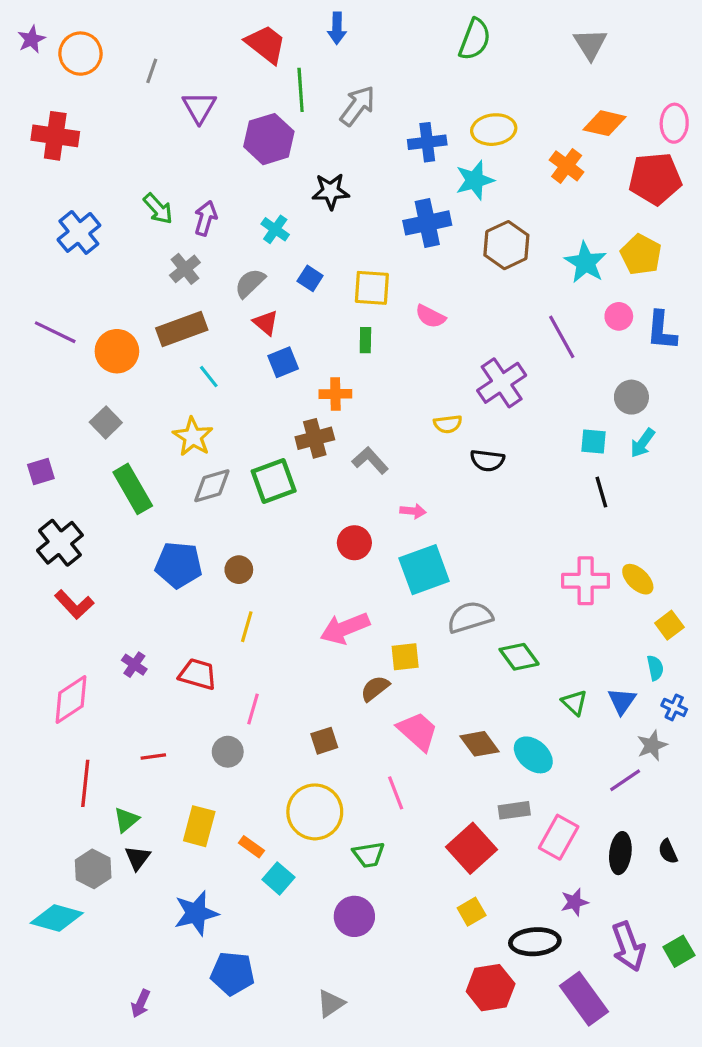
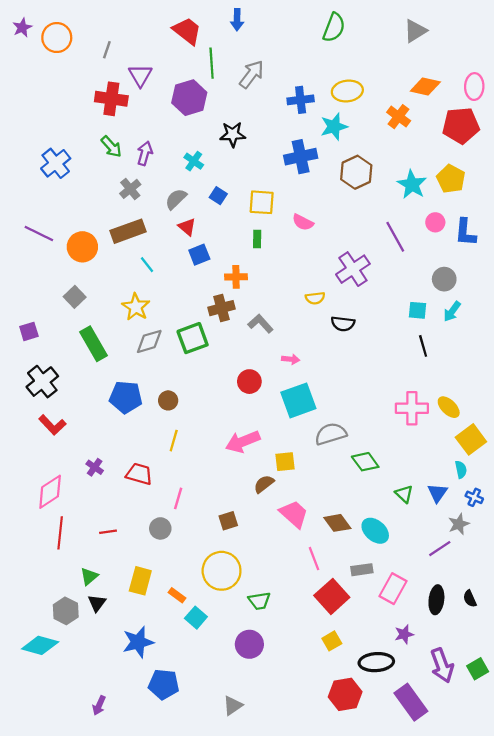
gray triangle: (590, 44) -> (415, 31), turned 30
red cross: (55, 136) -> (111, 99), moved
yellow square: (669, 625) -> (471, 439), size x1.5
red line: (85, 783) -> (60, 533), moved
pink line: (396, 793) -> (314, 559), moved

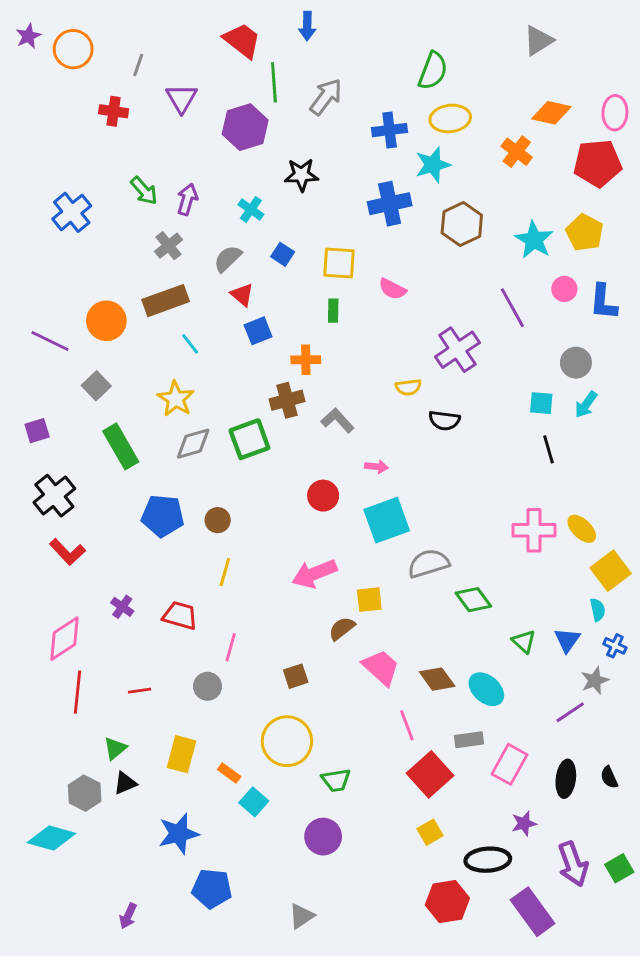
green semicircle: (334, 28) -> (433, 71), moved
red cross: (111, 99) -> (114, 111), moved, size x0.7
purple line: (39, 233) -> (50, 341), moved
black triangle: (97, 603) -> (125, 783), turned 30

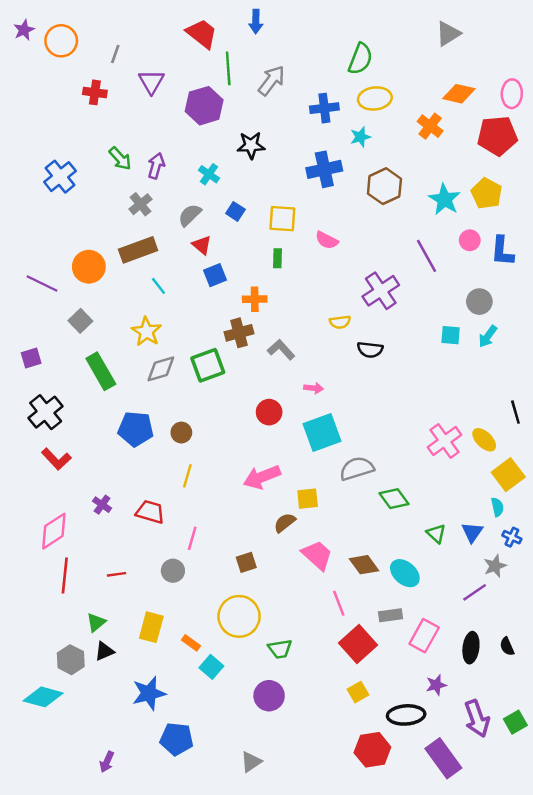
cyan star: (433, 165) -> (360, 137), size x0.7
black line: (548, 449) -> (515, 412), moved
pink cross: (534, 530) -> (445, 441), turned -36

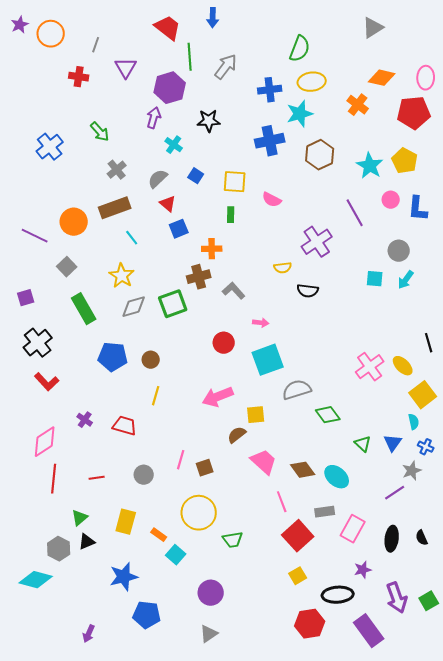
cyan star: (360, 137) -> (300, 114), size x1.5
purple arrow: (156, 166) -> (154, 118), moved
pink line: (192, 538) -> (181, 460), moved
purple circle: (269, 696) -> (211, 593), moved

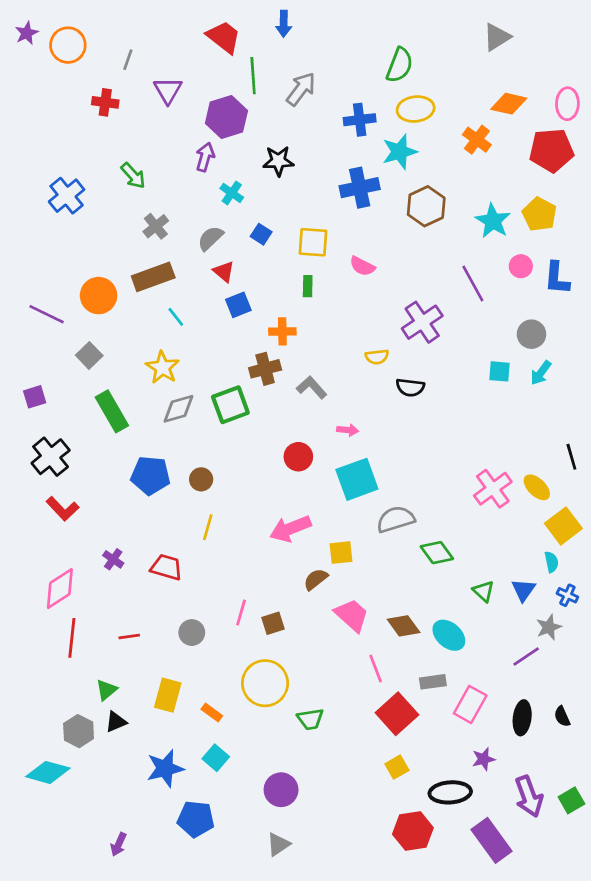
cyan square: (176, 555) -> (216, 758), moved

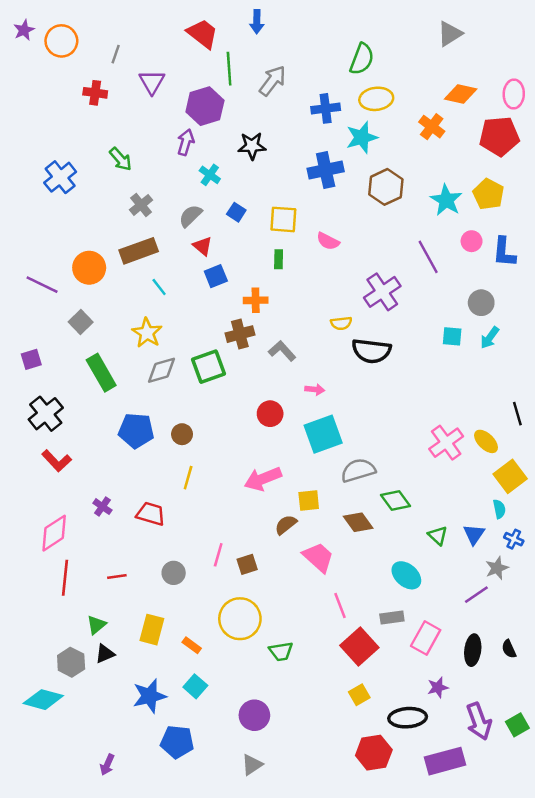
black semicircle: (410, 387) -> (371, 351), size x1.5
brown diamond: (404, 626) -> (358, 522), moved
purple rectangle: (492, 840) -> (445, 761), turned -69

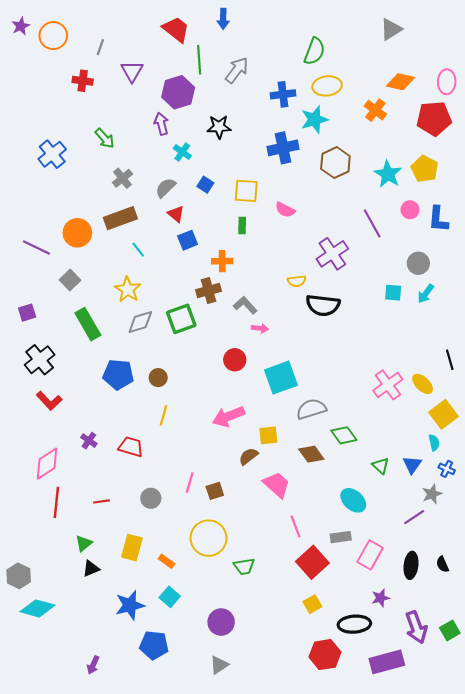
purple arrow: (186, 142) -> (161, 124), turned -30
pink arrow: (315, 390) -> (260, 328), moved
gray hexagon: (71, 662) -> (19, 576), moved

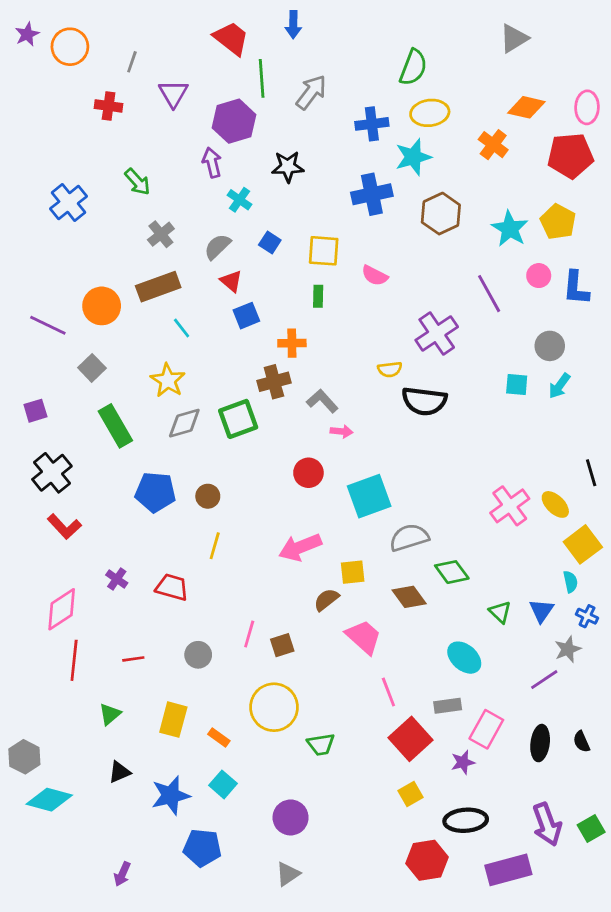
black triangle: (91, 569) -> (120, 772), moved
purple star: (381, 598) -> (463, 762), moved

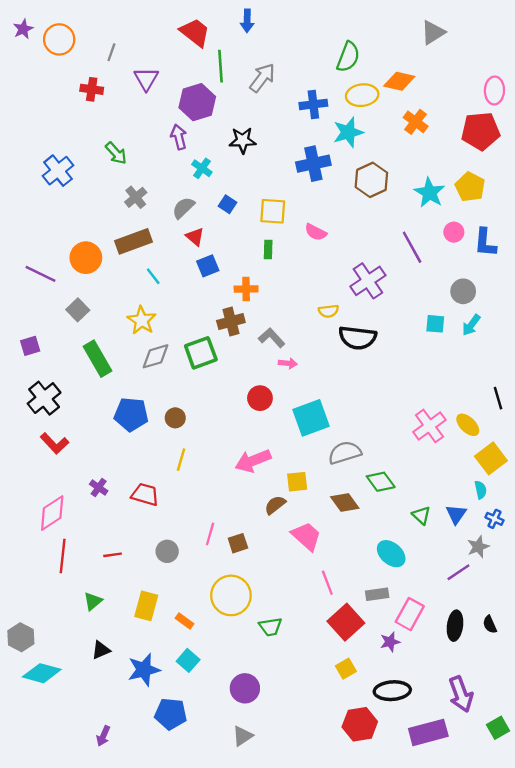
orange diamond: (526, 107) -> (399, 81), moved
green square: (591, 829) -> (498, 728), moved

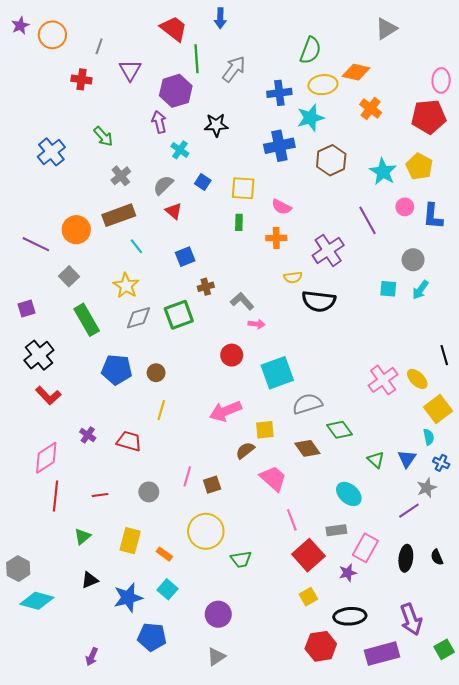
blue square: (208, 266) -> (185, 257), moved
orange cross: (246, 289) -> (276, 238), moved
brown cross: (231, 322) -> (206, 287), size x0.7

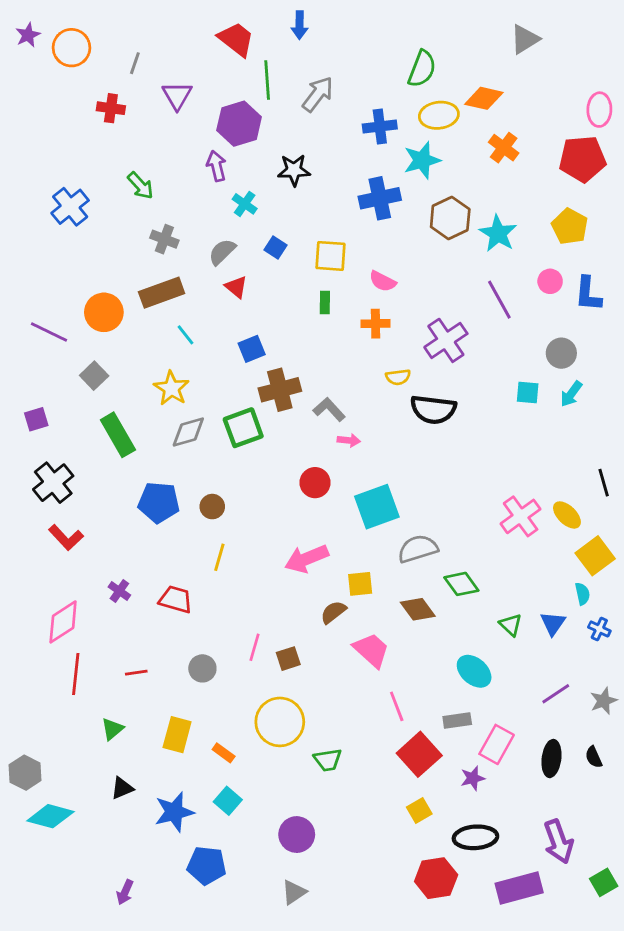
cyan star: (383, 172) -> (498, 233), moved
gray cross: (121, 176) -> (164, 239), turned -30
brown cross: (206, 287) -> (280, 390), size x1.8
gray star: (427, 488) -> (604, 701), moved

